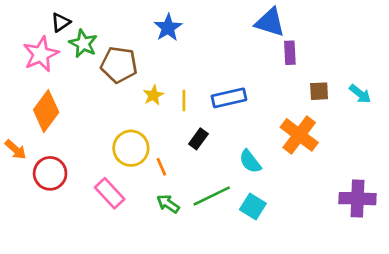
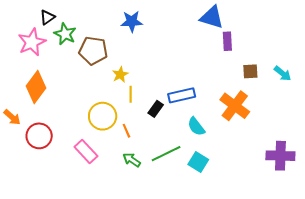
blue star: (168, 28) -> (132, 21), turned 30
blue rectangle: (229, 98) -> (182, 95), moved
yellow line: (184, 100) -> (131, 94), moved

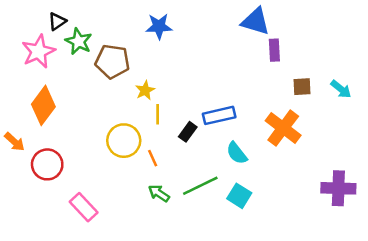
pink rectangle: (86, 152) -> (84, 207), moved

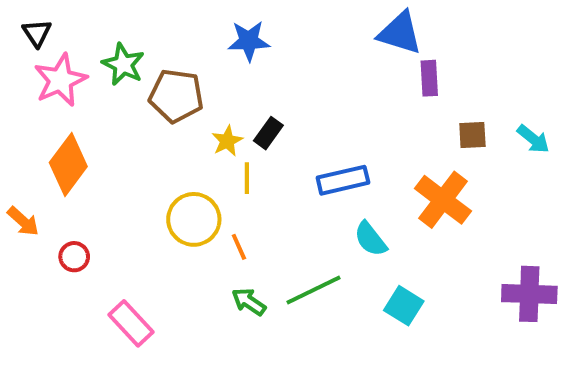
black triangle: (57, 21) -> (37, 33), moved, turned -30
black rectangle: (188, 132) -> (268, 133), moved
red circle: (47, 164) -> (74, 257), size x0.6
cyan square: (239, 196) -> (404, 306), moved

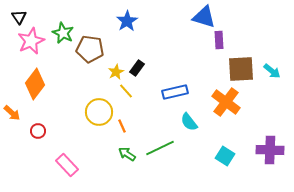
blue star: (249, 41) -> (127, 21), turned -30
brown square: (472, 135) -> (241, 69), size x1.8
yellow line: (247, 178) -> (126, 91), turned -42
cyan square: (404, 306) -> (225, 156), moved

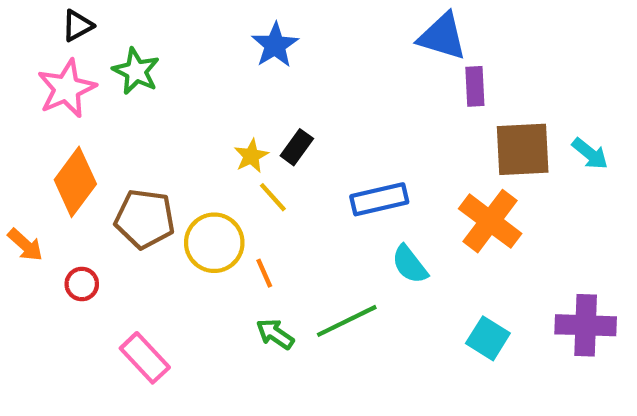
black triangle: (19, 17) -> (77, 26), moved, turned 35
brown pentagon: (90, 49) -> (145, 219), moved

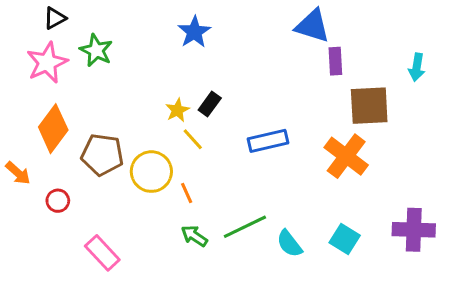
cyan arrow: (590, 154) -> (417, 67), moved, turned 60
cyan semicircle: (410, 264) -> (289, 244), moved

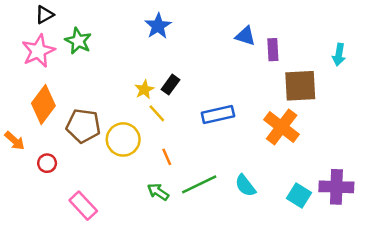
blue triangle: (312, 26) -> (245, 36), moved, size x0.7
orange line: (187, 193) -> (167, 157), moved
cyan square: (345, 239) -> (299, 196), moved
cyan semicircle: (289, 244) -> (245, 186), moved

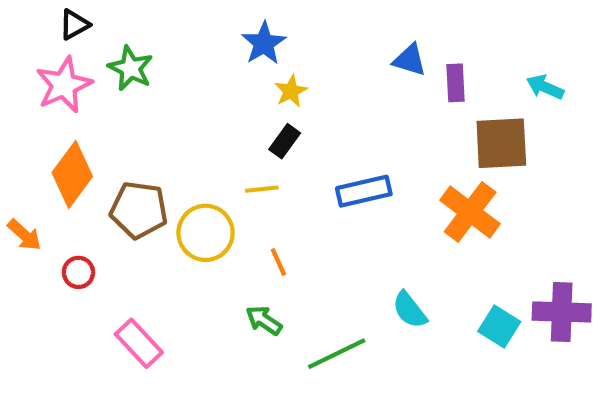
cyan arrow: (339, 55) -> (545, 87), moved, turned 105
yellow star: (144, 90) -> (291, 91), moved
yellow line: (157, 113) -> (262, 189), turned -54
green line: (199, 184) -> (337, 354), moved

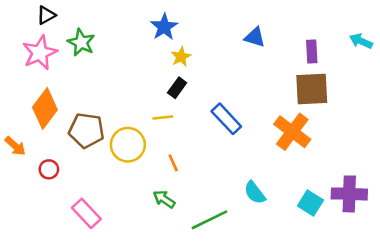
purple rectangle: (455, 83) -> (312, 51), moved
cyan arrow: (545, 87) -> (361, 41), moved
blue rectangle: (364, 191) -> (226, 119), turned 60

